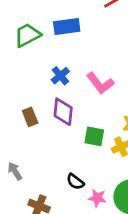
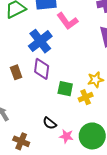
blue cross: (60, 76) -> (40, 41), size x1.6
pink L-shape: (100, 83) -> (67, 21), moved

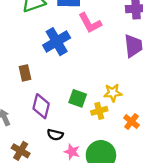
purple diamond: (42, 69) -> (41, 106), moved
black semicircle: (50, 123) -> (55, 135), turned -32

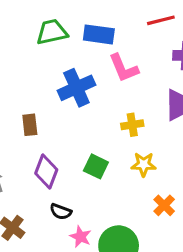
yellow cross: (99, 111) -> (132, 125), moved

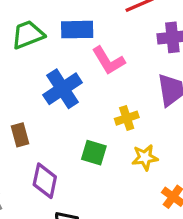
green square: (96, 166) -> (94, 153), moved

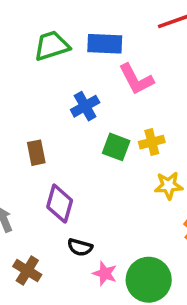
blue cross: (63, 89) -> (85, 106), size x0.7
green square: (94, 153) -> (116, 147), moved

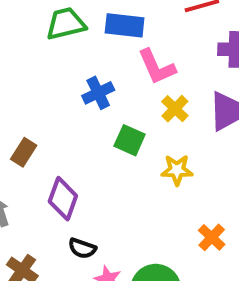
yellow cross: (152, 142) -> (175, 109), moved, turned -35
brown rectangle: (36, 153) -> (24, 152), moved, turned 40
yellow star: (169, 185) -> (177, 170), moved

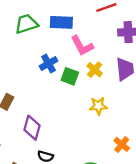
green square: (130, 140) -> (70, 76), moved

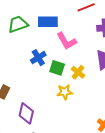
yellow cross: (95, 70) -> (78, 72), moved
yellow star: (98, 106) -> (65, 92), moved

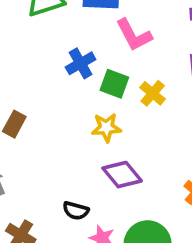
yellow star: (65, 92) -> (106, 128), moved
purple diamond: (26, 113) -> (122, 175), moved, turned -55

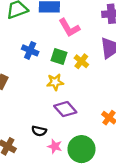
blue cross: (81, 63) -> (30, 50), moved, turned -35

